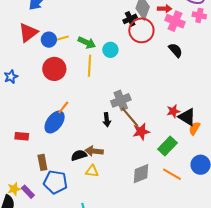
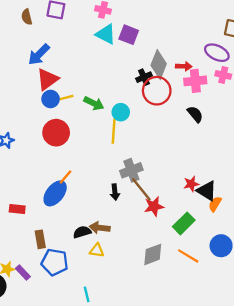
pink cross: (175, 21) -> (195, 81), turned -30
red triangle: (28, 33) -> (47, 79), moved
yellow line: (90, 66) -> (114, 131), moved

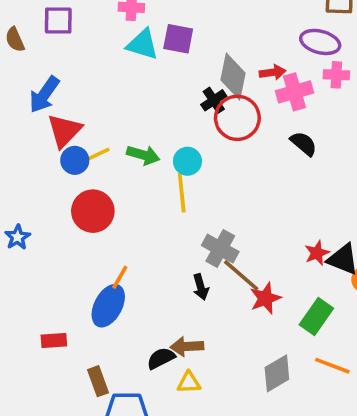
gray cross: (131, 170) -> (220, 249), turned -30

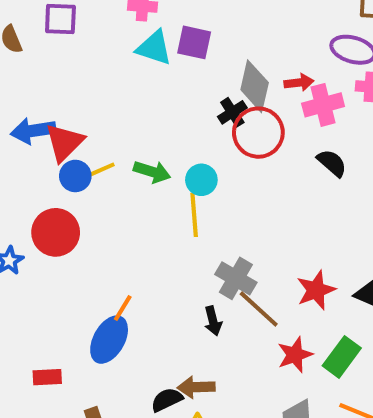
blue arrow: (44, 95) -> (33, 131), moved, turned 45
red circle: (93, 211) -> (56, 232), moved
red star: (317, 253) -> (316, 290), moved, size x1.4
red star: (265, 298) -> (295, 355), moved

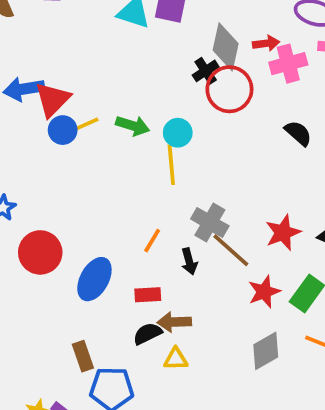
black semicircle: (332, 163) -> (298, 133), moved
red circle: (56, 232) -> (40, 252), moved
orange line: (123, 308) -> (152, 241), moved
red rectangle: (47, 377) -> (148, 295), moved

